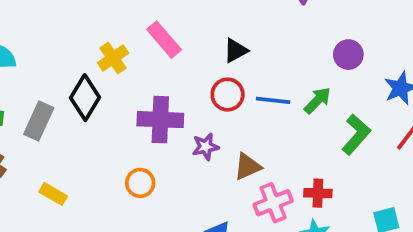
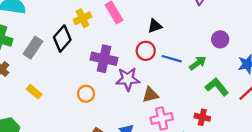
green L-shape: (356, 134) -> (217, 87), turned -90
purple star: (206, 147) -> (128, 79), size x1.5
red cross: (318, 193) -> (202, 117), moved

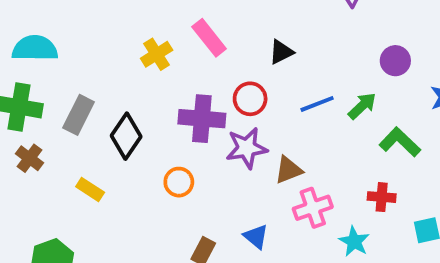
black diamond: (62, 39) -> (126, 136), moved
red circle: (146, 51) -> (250, 99), moved
blue line: (172, 59) -> (317, 104), turned -30

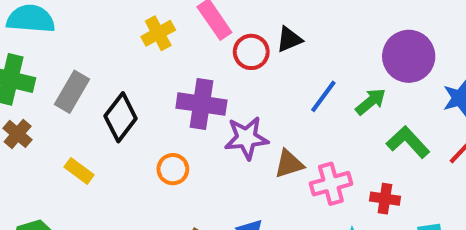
purple circle: (395, 61) -> (409, 56), size x1.6
red circle: (250, 99) -> (251, 52), moved
blue line: (317, 104) -> (323, 96), turned -36
pink cross: (313, 208) -> (331, 184), moved

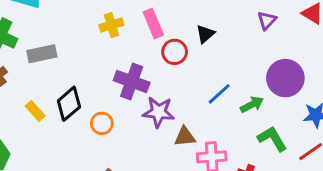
black triangle: (289, 39) -> (205, 34), moved, turned -30
gray rectangle: (72, 92) -> (42, 54), turned 36
black diamond: (121, 117) -> (69, 104), moved

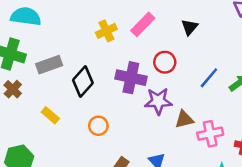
pink rectangle: (153, 24) -> (143, 24), turned 75
red circle: (175, 52) -> (165, 62), moved
black diamond: (69, 104) -> (83, 82), moved
orange circle: (102, 123) -> (98, 126), moved

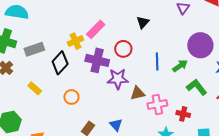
pink rectangle: (143, 24) -> (96, 29), moved
yellow cross: (106, 31) -> (75, 41), moved
blue line: (209, 78) -> (157, 61), turned -42

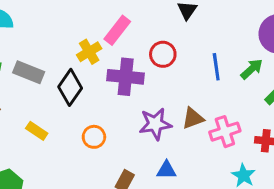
gray rectangle: (34, 49) -> (29, 72), turned 48
purple star: (118, 79) -> (155, 124), moved
blue triangle: (116, 125) -> (166, 170), turned -40

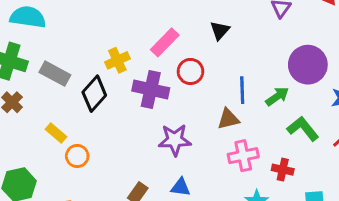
pink rectangle: (117, 30) -> (165, 42), moved
brown triangle: (193, 118) -> (228, 119), moved
orange circle: (94, 137) -> (77, 156), moved

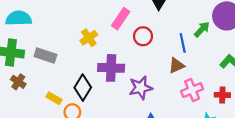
purple cross: (151, 89) -> (111, 68), moved
black diamond: (94, 94) -> (83, 88), moved
green arrow: (277, 96) -> (202, 29), moved

